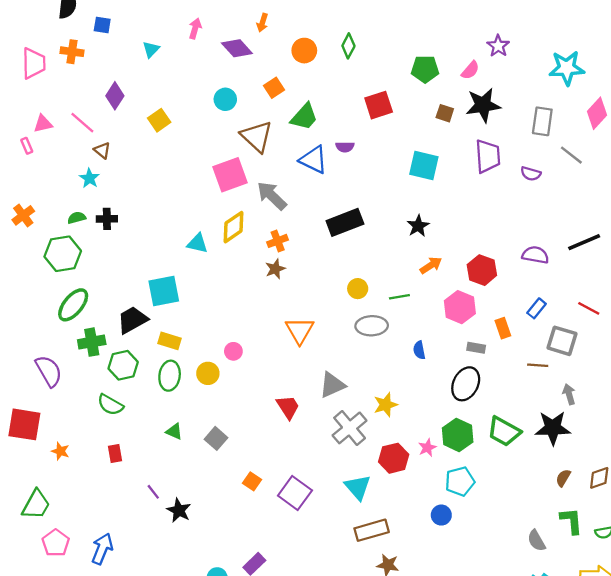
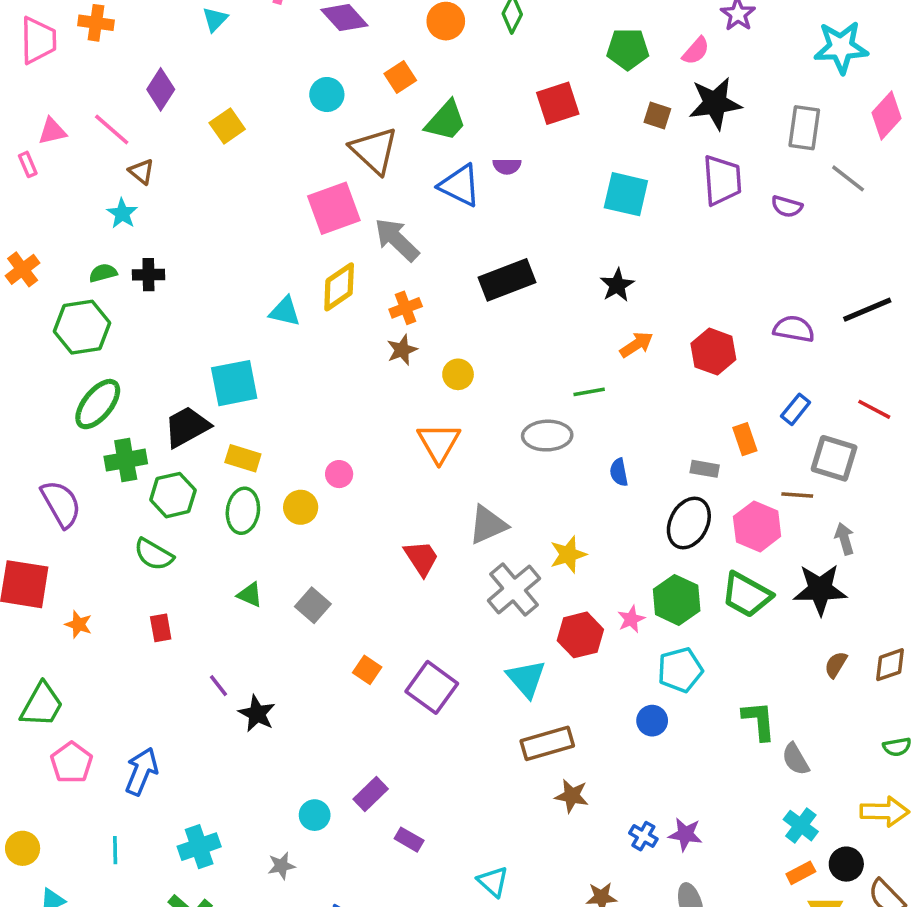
yellow circle: (358, 289) -> (458, 374), moved
pink hexagon: (460, 307) -> (757, 526), moved
green L-shape: (571, 521) -> (759, 721), moved

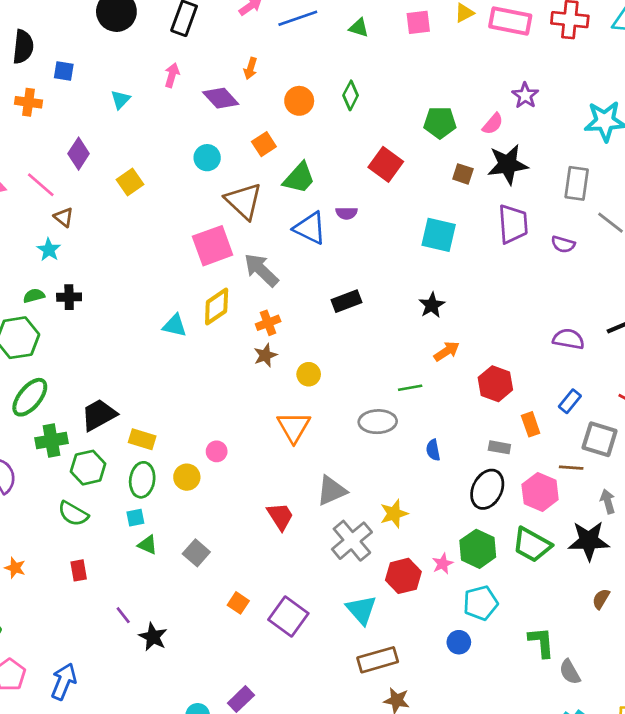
red square: (558, 103) -> (386, 164), turned -36
black rectangle: (507, 280) -> (347, 301), size x0.7
red hexagon: (713, 352) -> (495, 384), moved
cyan square: (234, 383) -> (135, 518), moved, size x0.5

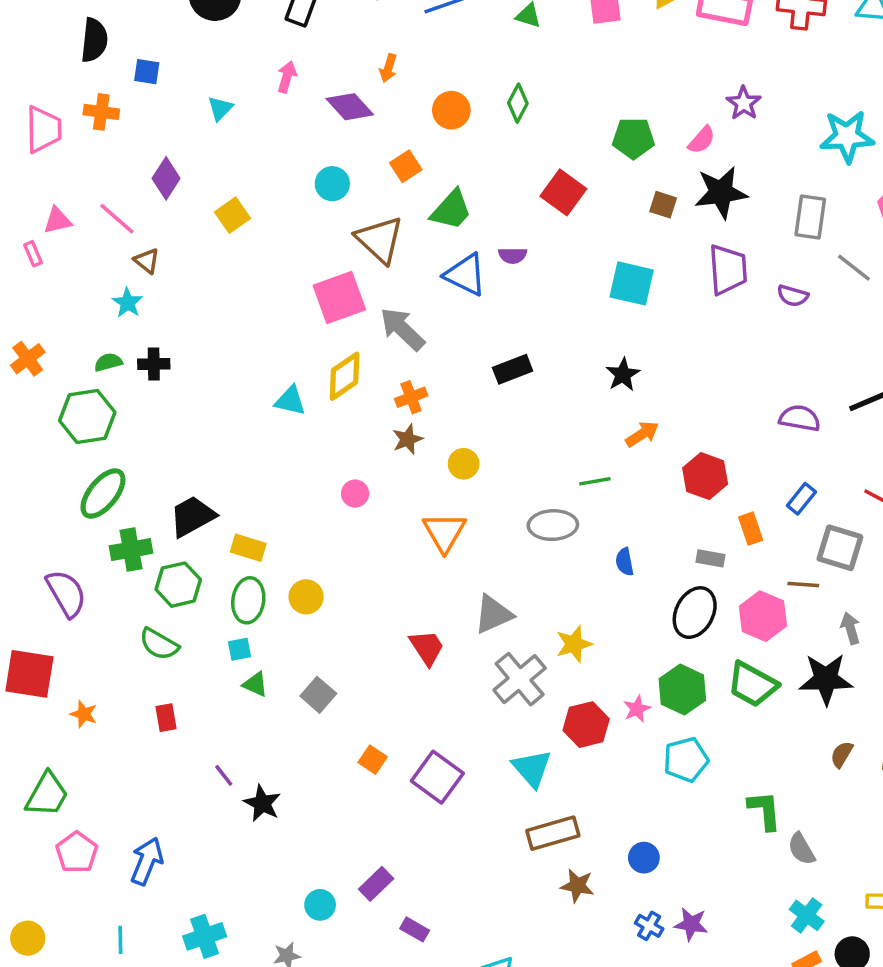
pink circle: (217, 451) -> (355, 494), moved
blue circle: (459, 642) -> (644, 858), moved

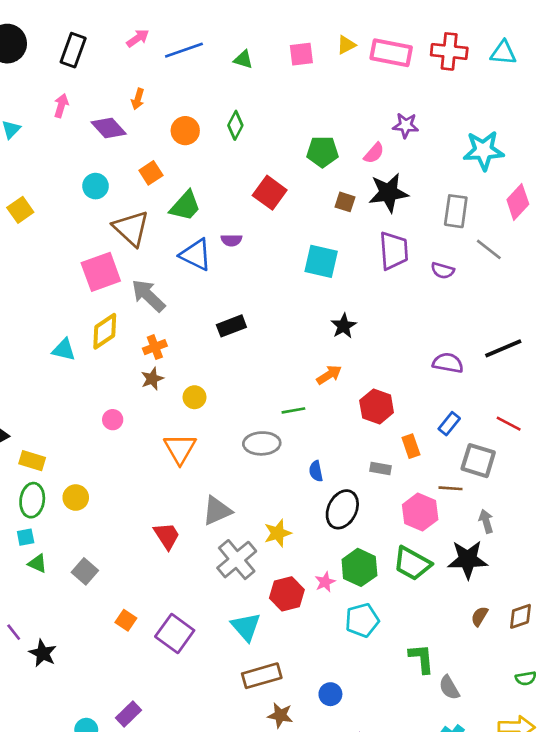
purple star: (744, 103) -> (406, 125), turned -30
black star: (623, 374) -> (344, 326), moved
black ellipse: (695, 613) -> (342, 509), moved

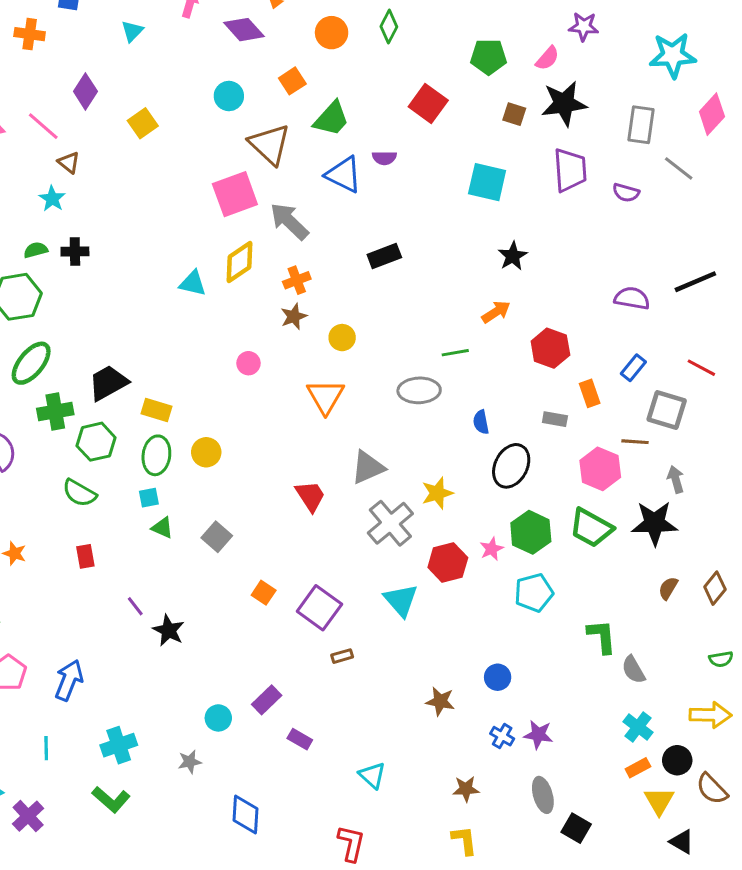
brown diamond: (520, 616) -> (715, 588), turned -32
brown rectangle: (262, 676) -> (342, 656), moved, size x0.5

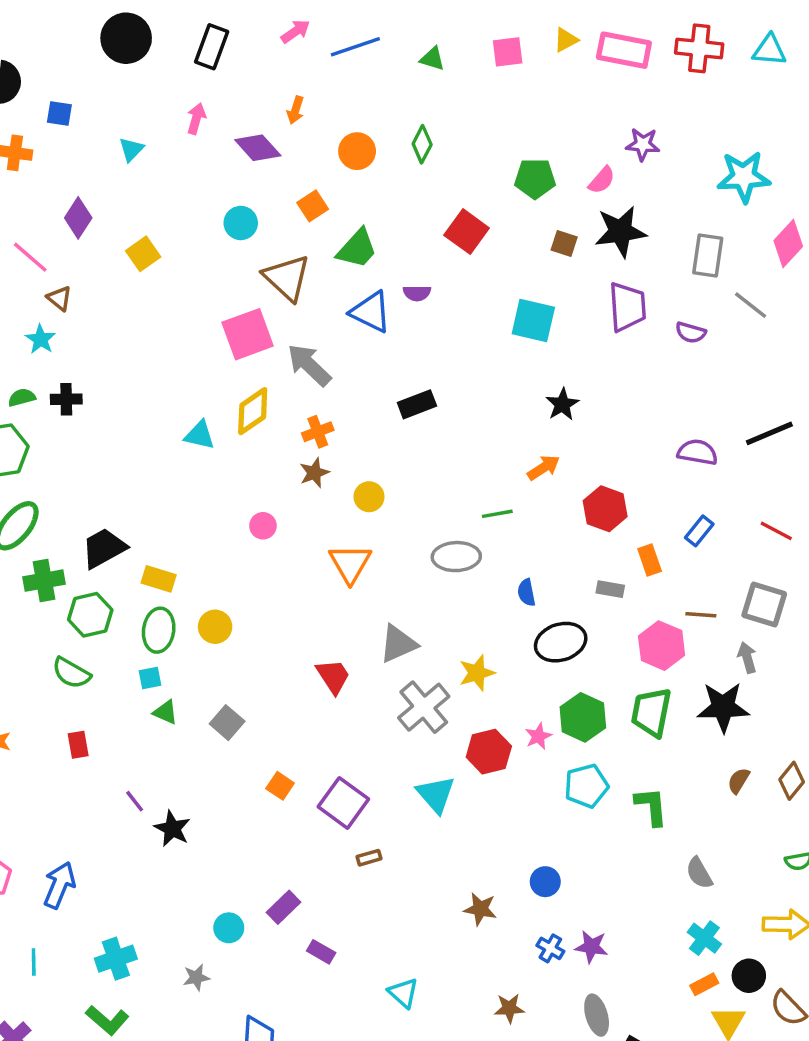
gray square: (667, 410) -> (764, 604), moved
black ellipse: (511, 466) -> (561, 642), turned 45
green trapezoid: (591, 528) -> (651, 712), turned 72
green L-shape: (602, 636) -> (651, 806), moved

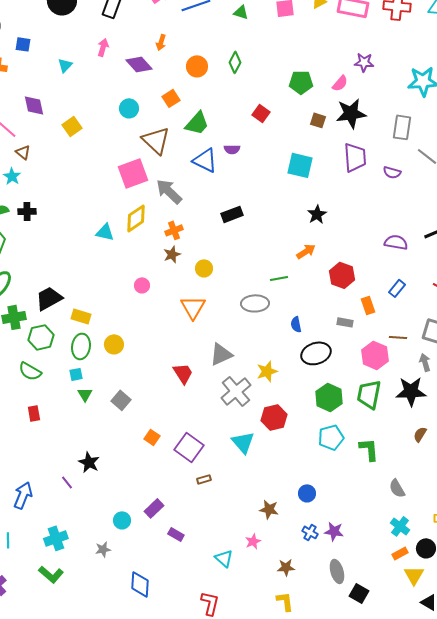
purple diamond: (78, 218) -> (34, 105), turned -45
red square: (467, 232) -> (261, 113), size x0.7
green triangle: (165, 712) -> (85, 394), turned 35
pink star: (538, 736) -> (253, 541), moved
purple line: (135, 801) -> (67, 482), moved

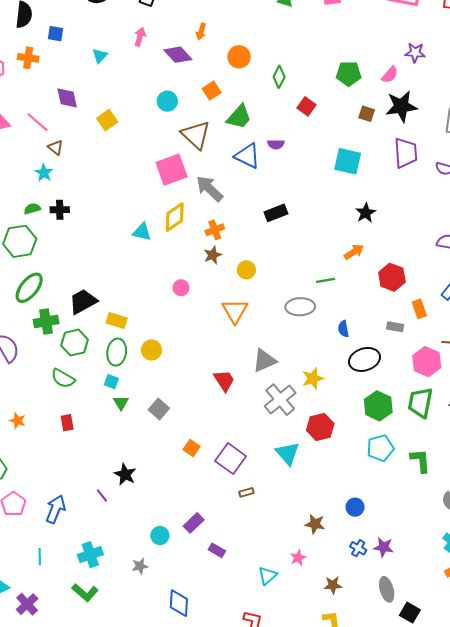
green diamond: (235, 62) -> (279, 77), moved
cyan square: (76, 374) -> (111, 382), turned 32
cyan triangle: (224, 558) -> (267, 576), turned 36

